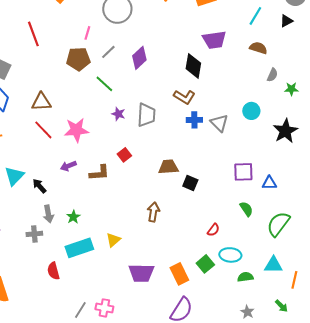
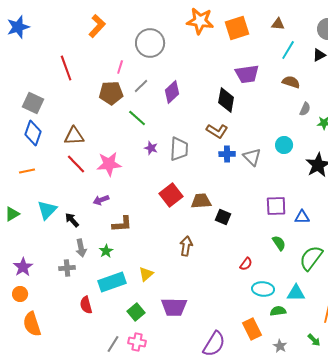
red square: (124, 155) -> (171, 195), moved, size x1.6
brown L-shape: (99, 173) -> (122, 224), moved
green square: (205, 264) -> (136, 312), moved
cyan triangle: (273, 265) -> (296, 293), moved
orange rectangle: (179, 274) -> (252, 329), moved

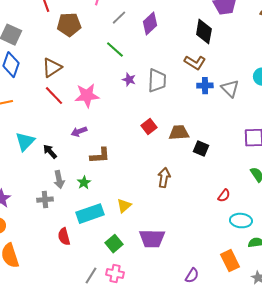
brown pentagon: (111, 93) -> (69, 25), moved
brown triangle: (74, 136) -> (52, 68), turned -30
red square: (171, 195) -> (149, 127), size x0.7
purple semicircle: (214, 344) -> (192, 276), size x0.6

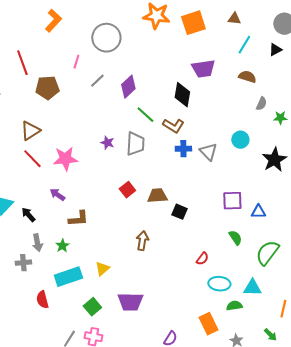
green line: (115, 50) -> (145, 115), moved
purple arrow: (79, 132) -> (57, 195), turned 56

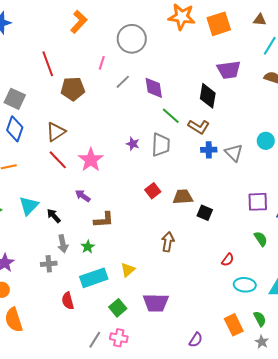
purple diamond: (128, 87) -> (154, 88), turned -55
pink star: (65, 159) -> (91, 160), turned -30
green semicircle: (234, 306) -> (260, 319), moved, turned 70

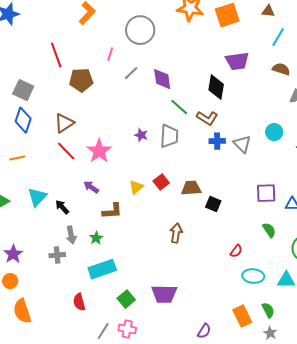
yellow triangle: (128, 270) -> (136, 187), moved
red semicircle: (68, 301) -> (79, 302), moved

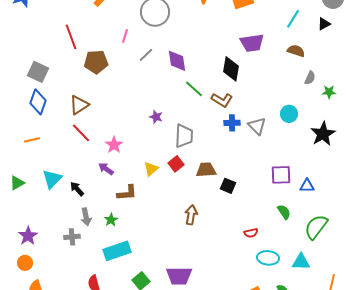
gray trapezoid: (169, 136) -> (184, 136), moved
pink star: (99, 151) -> (114, 145), moved, size x0.7
red semicircle: (236, 251) -> (251, 233), turned 40

